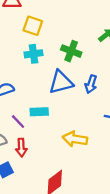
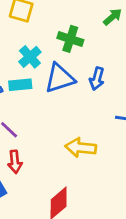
cyan cross: (33, 54) -> (30, 57), moved, turned -30
cyan rectangle: (39, 112) -> (20, 85), moved

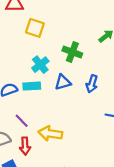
blue triangle: (60, 78) -> (63, 82), size x0.7
yellow arrow: (81, 148) -> (50, 134), moved

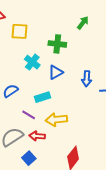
blue arrow: (92, 84) -> (87, 79), moved
cyan rectangle: (32, 86) -> (43, 97), moved
red arrow: (25, 146) -> (37, 136), turned 112

